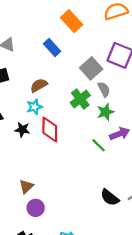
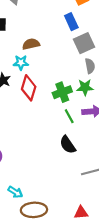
blue rectangle: (52, 47) -> (71, 22), moved
green cross: (80, 99) -> (62, 92), moved
black semicircle: (110, 197) -> (68, 145), moved

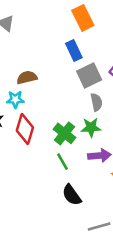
green cross: (62, 92) -> (64, 133), turned -30
green line: (69, 116) -> (63, 162), moved

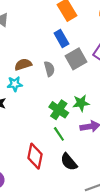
gray semicircle: (96, 102) -> (49, 69), moved
red diamond: (25, 129) -> (35, 156), moved

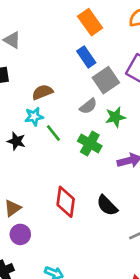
gray semicircle: (49, 69) -> (88, 106), moved, turned 72
green star: (81, 103) -> (115, 117), moved
green line: (59, 134) -> (53, 133), moved

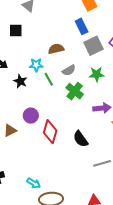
brown semicircle: (42, 92) -> (56, 49), moved
gray semicircle: (88, 106) -> (69, 70), moved
purple circle: (20, 234) -> (31, 116), moved

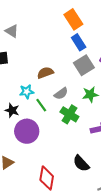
blue rectangle: (82, 26) -> (79, 42), moved
purple circle: (31, 116) -> (27, 131), moved, size x1.5
red diamond: (50, 132) -> (47, 178), moved

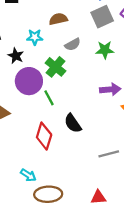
green line: (41, 105) -> (49, 98), moved
green cross: (69, 114) -> (55, 67), moved
black semicircle: (81, 163) -> (73, 123), moved

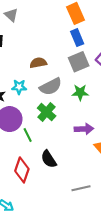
cyan star: (35, 37) -> (19, 87), moved
gray semicircle: (73, 44) -> (51, 87), size x1.5
green cross: (55, 67) -> (47, 112), moved

